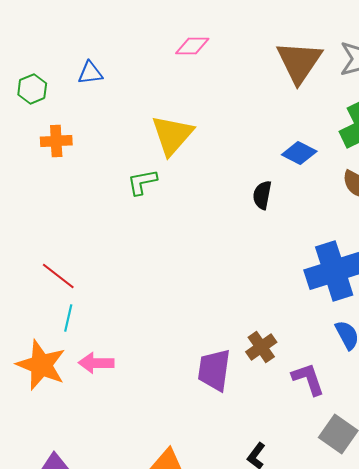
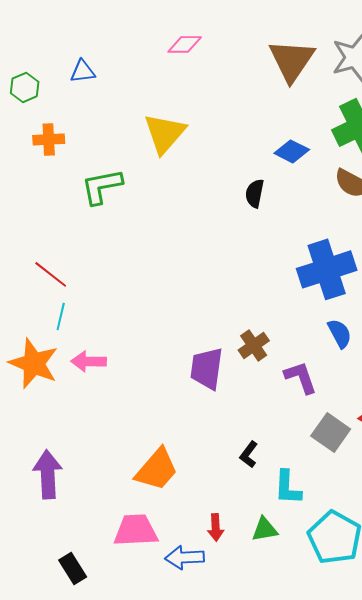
green L-shape: (142, 182) -> (102, 186), moved, size x1.4

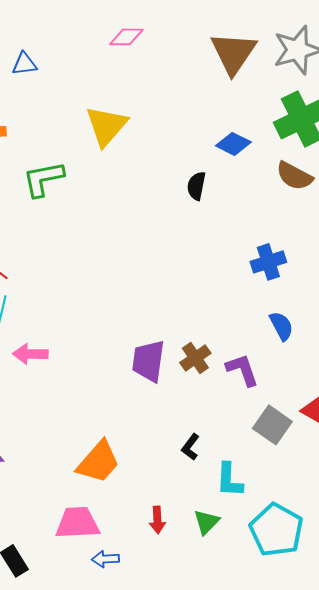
blue cross: (327, 269) -> (268, 262), size x0.6
brown cross: (254, 345) -> (195, 358), moved
green triangle: (265, 529) -> (206, 522), turned -36
blue arrow: (185, 557) -> (105, 559), moved, size x0.7

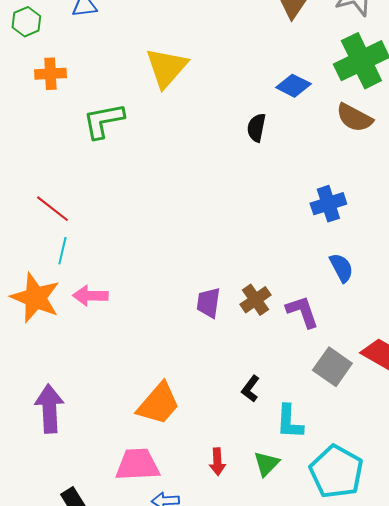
purple trapezoid: (148, 361) -> (208, 303), size x0.7

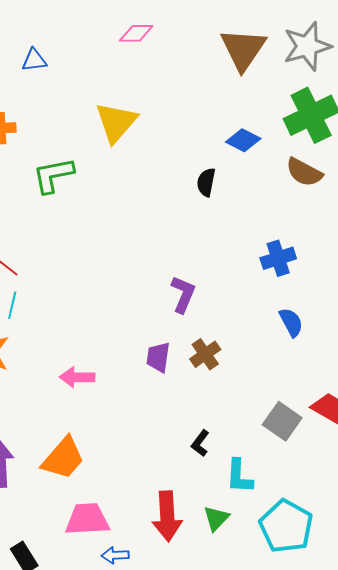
pink arrow: (90, 296) -> (77, 377), moved
purple L-shape: (302, 312) -> (183, 294), moved, turned 42
orange trapezoid: (158, 404) -> (63, 458), moved
red arrow: (217, 462) -> (167, 516), size x1.8

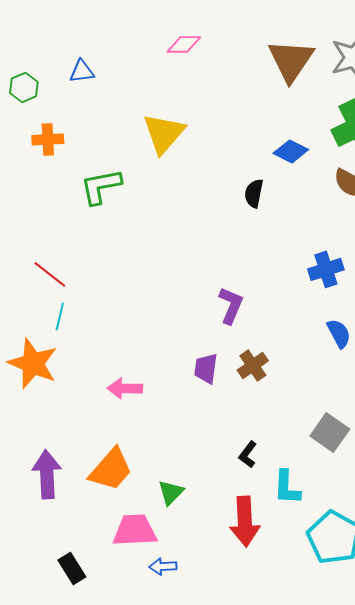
red arrow: (167, 516) -> (245, 521), moved
green triangle: (216, 518) -> (171, 492), moved

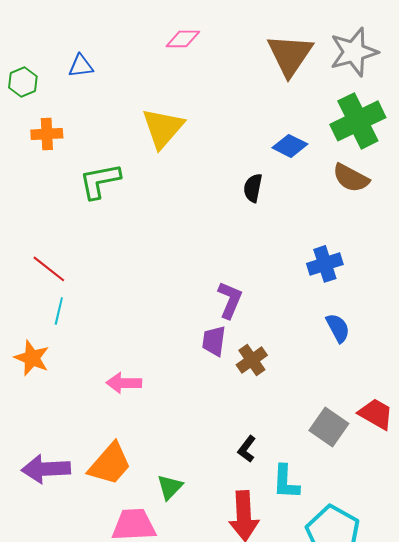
orange star: (33, 363) -> (32, 358), size x0.7
purple trapezoid: (206, 368) -> (214, 341), moved
purple arrow: (47, 474) -> (46, 469), turned -90

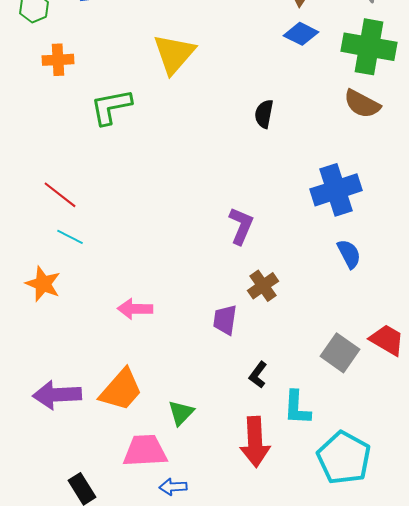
green cross: (358, 121) -> (369, 47), turned 36
blue diamond: (290, 146) -> (301, 34), moved
blue cross: (325, 264) -> (336, 190), size x1.4
cyan line: (59, 311) -> (70, 237), turned -76
purple trapezoid: (214, 341) -> (225, 320), moved

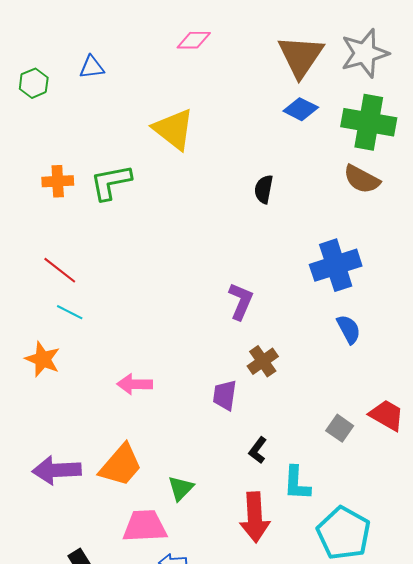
yellow triangle: (174, 54) -> (174, 129), turned -33
orange cross: (58, 60) -> (58, 181), moved
gray square: (340, 353) -> (340, 428), size x0.7

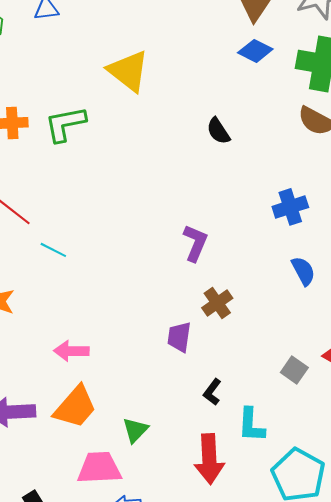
black semicircle: (264, 189) -> (218, 131), turned -44
blue cross: (336, 265) -> (290, 207), size x0.7
cyan line: (70, 312) -> (53, 250), moved
pink arrow: (135, 384) -> (71, 351), moved

